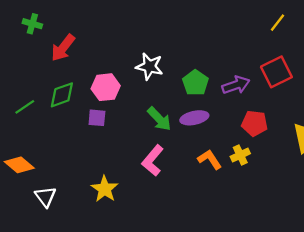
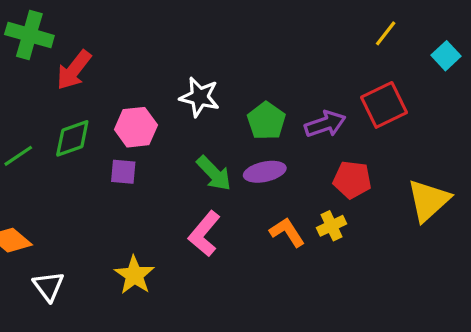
green cross: (32, 24) -> (29, 35), size x1.6

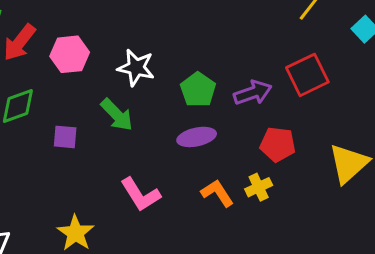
pink hexagon: (136, 127) -> (70, 54), moved
green arrow: (214, 173) -> (117, 115), moved
pink L-shape: (204, 234) -> (140, 195), turned -72

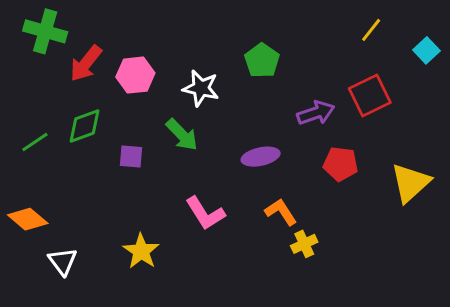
green pentagon: (198, 90) -> (262, 61), moved
yellow cross: (259, 187) -> (304, 244), moved

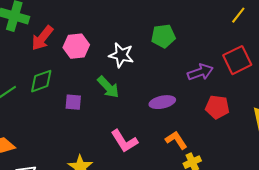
green pentagon: (262, 61) -> (163, 36), turned 30

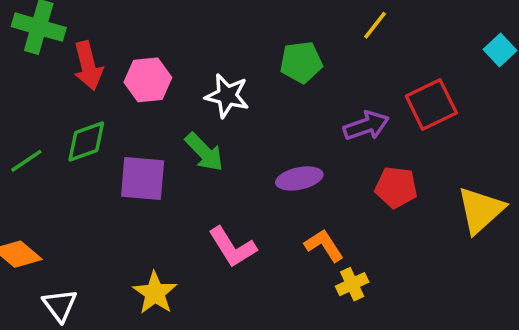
yellow line: (238, 15) -> (375, 25), moved
red arrow: (42, 38) -> (88, 66), turned -52
purple square: (73, 102) -> (143, 178), size x1.6

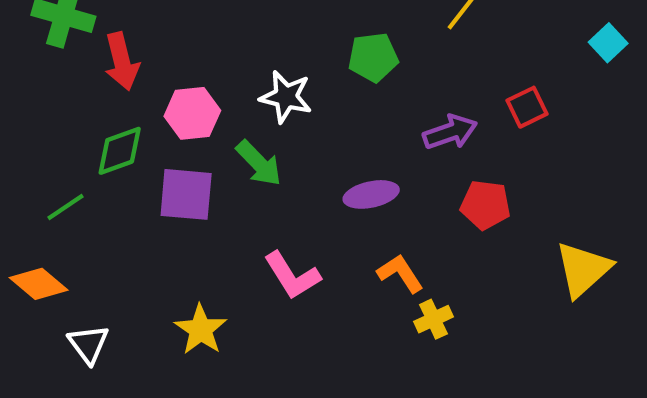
pink hexagon: (148, 80) -> (192, 113), moved
red square: (431, 105) -> (527, 107), size x0.7
green line: (26, 161) -> (66, 207), moved
yellow triangle: (481, 210) -> (583, 269), moved

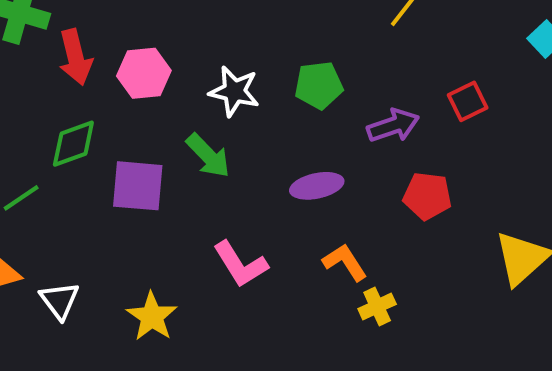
green pentagon: (373, 57) -> (319, 85), moved
pink hexagon: (192, 113) -> (144, 73), moved
white triangle: (88, 344) -> (59, 300), moved

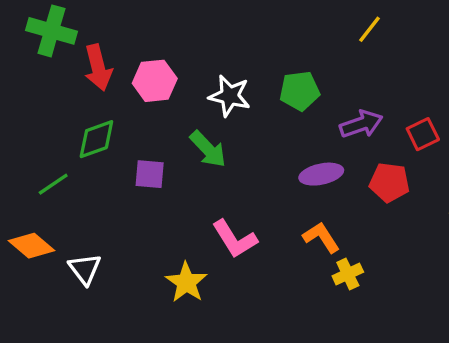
red square: (468, 101) -> (423, 134), moved
purple square: (138, 186) -> (150, 174), size x0.7
purple ellipse: (317, 186) -> (321, 174), moved
yellow star: (152, 317) -> (186, 282), moved

